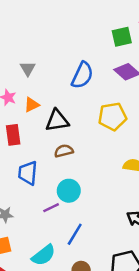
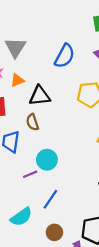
gray triangle: (28, 69) -> (15, 47), size x1.5
brown semicircle: (64, 151) -> (32, 122), moved, turned -98

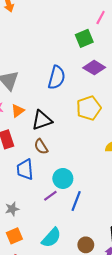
blue line: (50, 199) -> (76, 201), moved

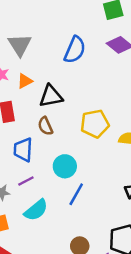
yellow pentagon: (89, 108) -> (95, 124), moved
purple line: (50, 196) -> (26, 181), moved
cyan semicircle: (51, 238) -> (36, 210), moved

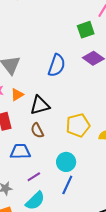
blue trapezoid: (23, 150) -> (20, 151), turned 90
cyan circle: (65, 166) -> (66, 162), moved
purple line: (26, 181) -> (34, 177), moved

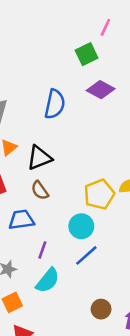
yellow pentagon: (78, 125) -> (99, 194), moved
purple line: (34, 177) -> (42, 250), turned -32
blue line: (67, 185) -> (86, 255), turned 30

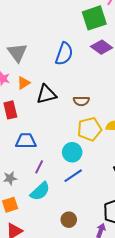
green square: (87, 54) -> (94, 18), size x1.4
brown semicircle: (40, 190) -> (81, 101), moved, turned -63
brown circle: (101, 309) -> (69, 220), moved

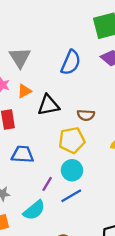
yellow pentagon: (90, 129) -> (72, 140), moved
purple line: (39, 167) -> (47, 184), moved

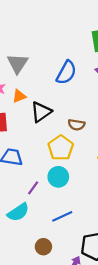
black triangle: (48, 105) -> (41, 112), turned -30
yellow pentagon: (72, 140) -> (61, 148), turned -30
blue line: (71, 196) -> (62, 216), moved

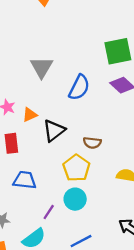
gray triangle: (18, 63) -> (42, 67), moved

